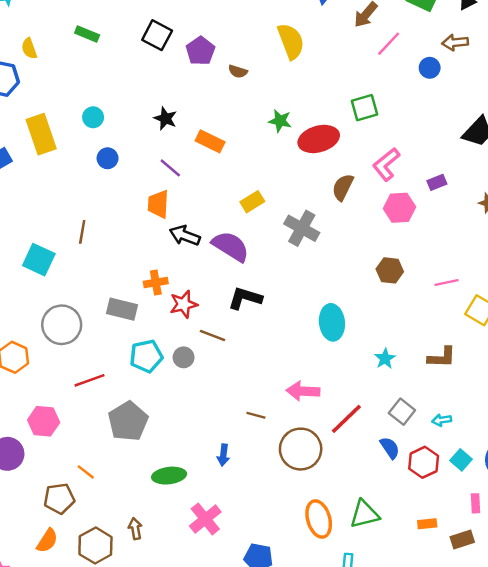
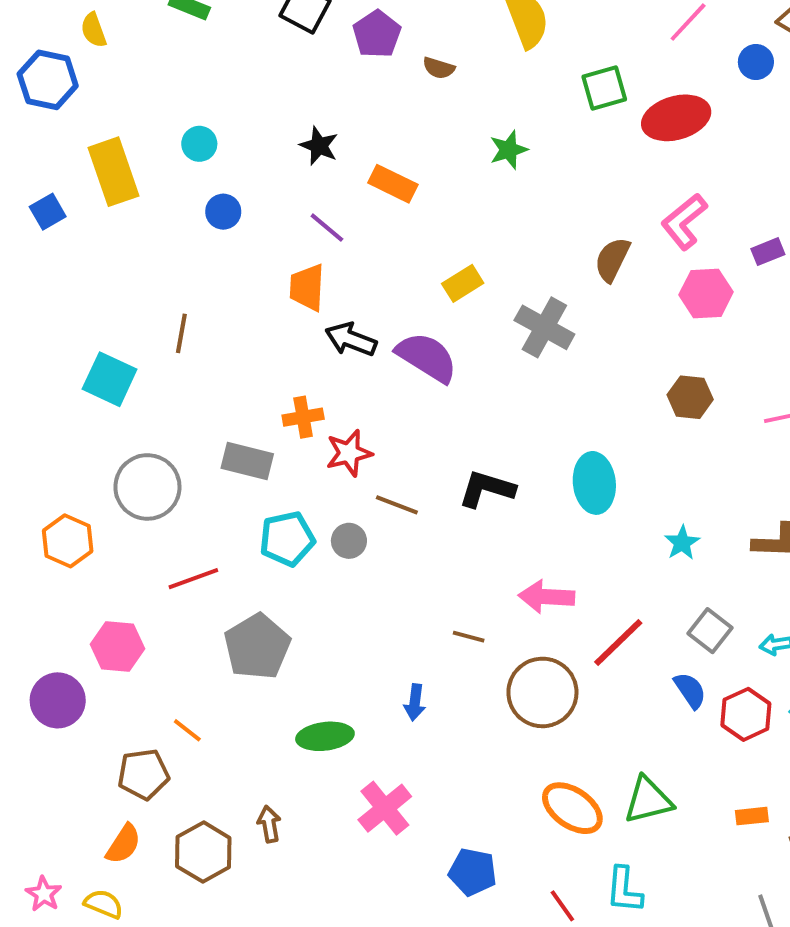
green square: (365, 108) -> (604, 88), moved
green star: (280, 121) -> (509, 150), turned -30
red ellipse: (319, 139) -> (676, 118), moved
black L-shape: (245, 298) -> (487, 489), moved
orange ellipse: (319, 519) -> (572, 808), turned -39

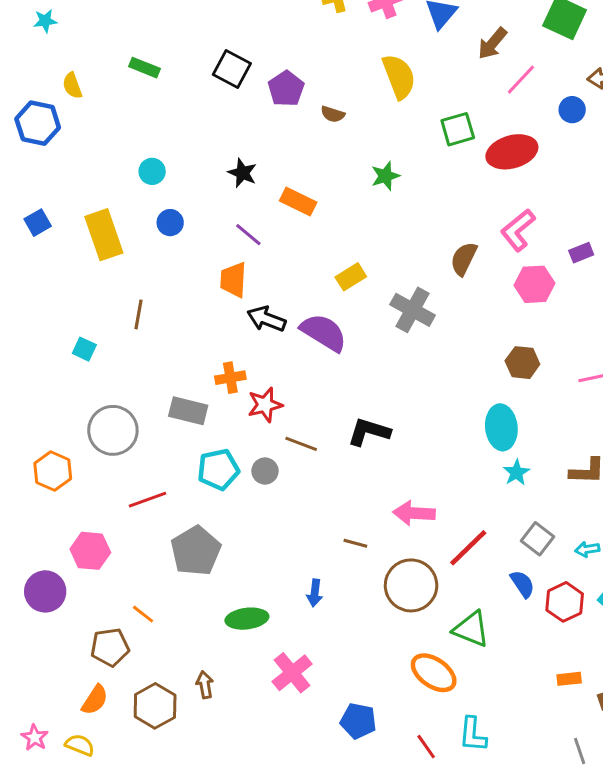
yellow rectangle: (114, 172) -> (104, 235), moved
cyan square: (110, 379) -> (84, 349), size x0.6
cyan ellipse: (594, 483) -> (501, 427), moved
green triangle: (648, 800) -> (471, 629), moved, turned 36

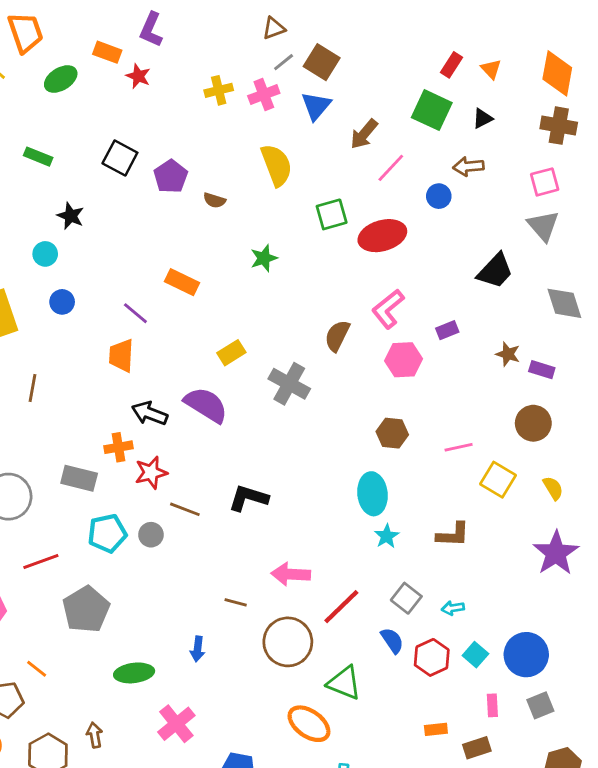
black star: (242, 173) -> (71, 216), moved
black arrow: (266, 319) -> (150, 413), moved

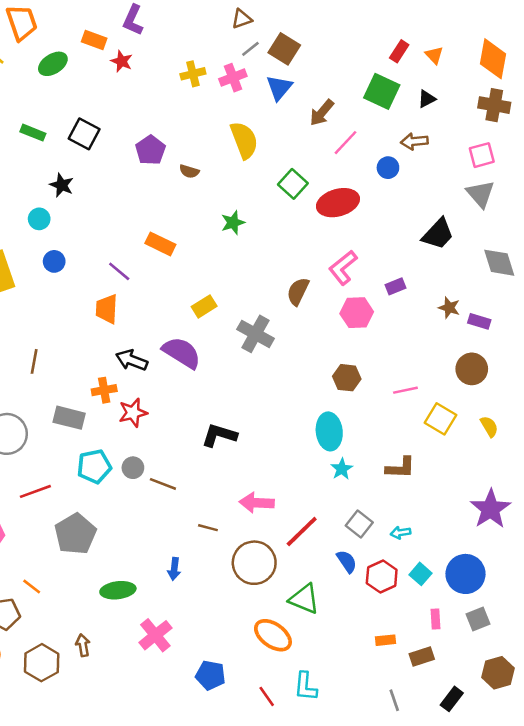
black square: (120, 158) -> (84, 134), moved
green square: (332, 214) -> (293, 184), turned -32
brown line: (32, 388) -> (34, 361), moved
brown line: (185, 509) -> (163, 484), moved
purple star: (556, 553) -> (491, 509), moved

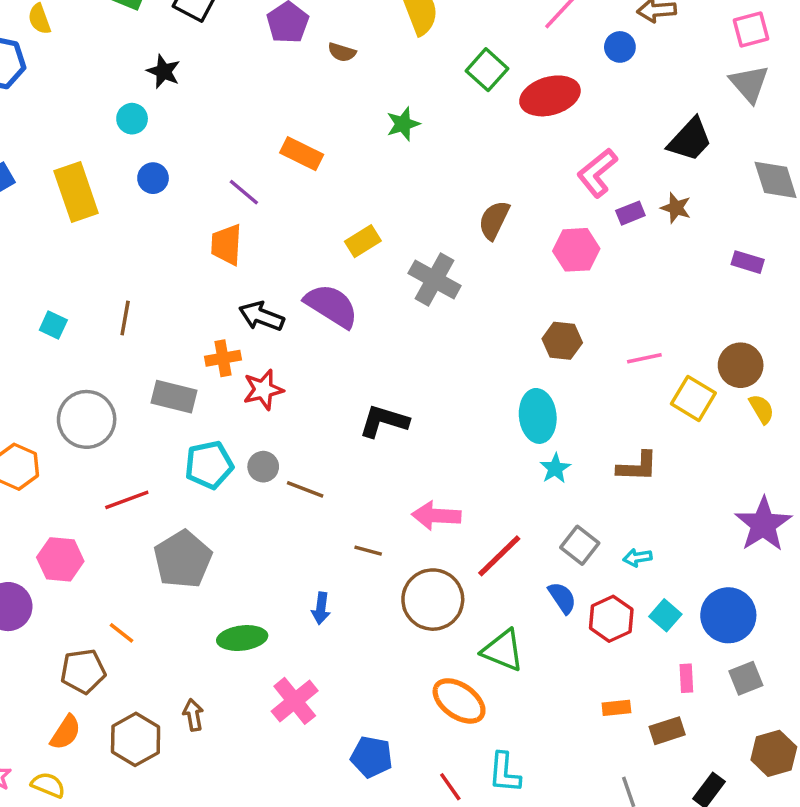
pink L-shape: (343, 268) -> (597, 173), moved
brown star: (449, 308) -> (676, 208), moved
brown circle: (472, 369) -> (741, 365), moved

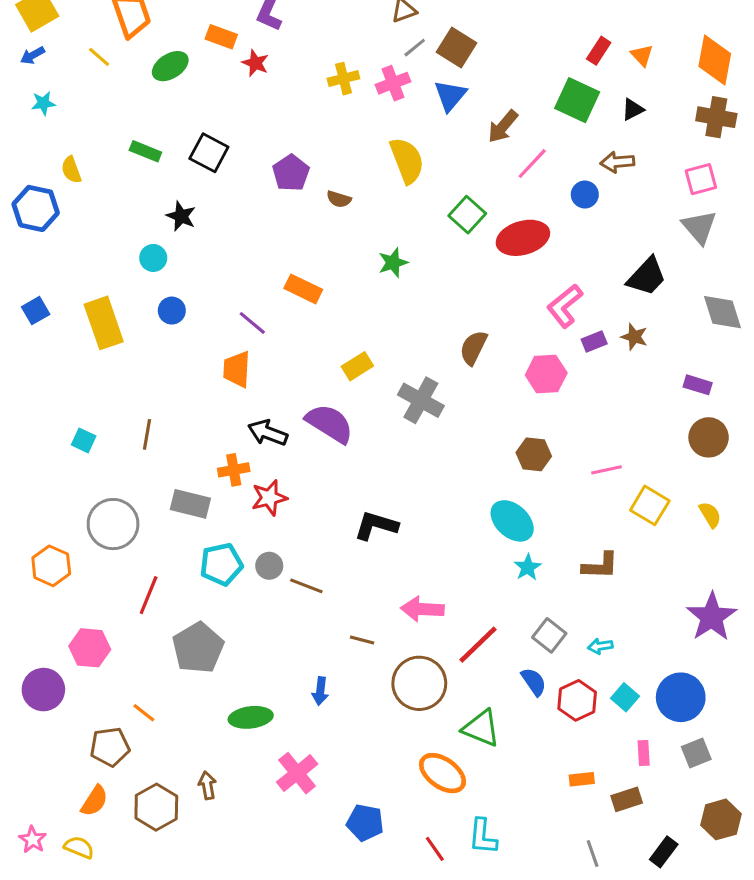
brown circle: (741, 365) -> (709, 437), moved
cyan ellipse: (538, 416) -> (512, 521), turned -42
red line: (127, 500) -> (149, 595), turned -48

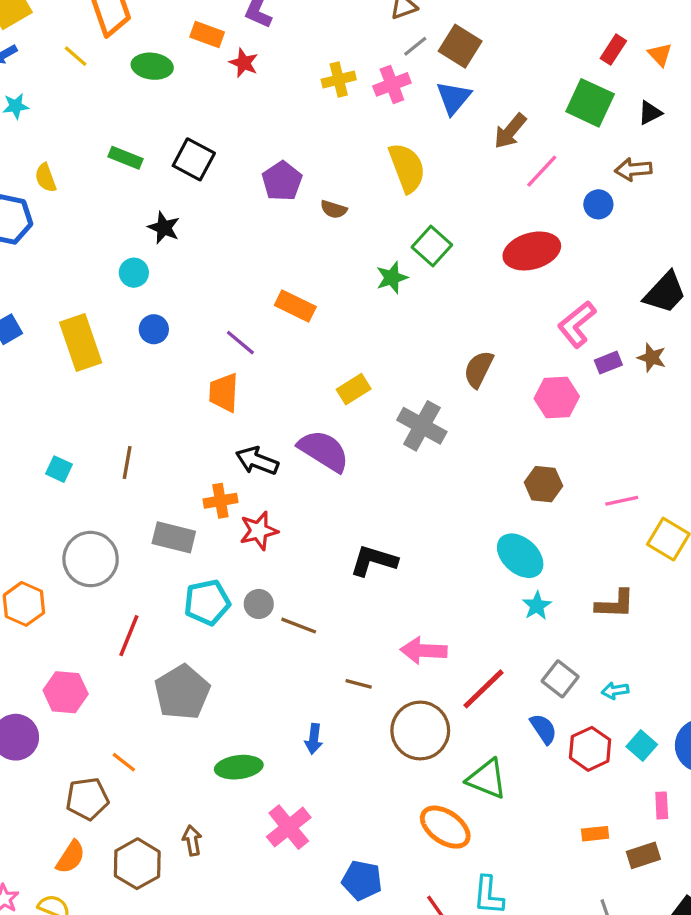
green ellipse: (170, 66) -> (152, 66), turned 39
green square: (467, 215) -> (432, 246), moved

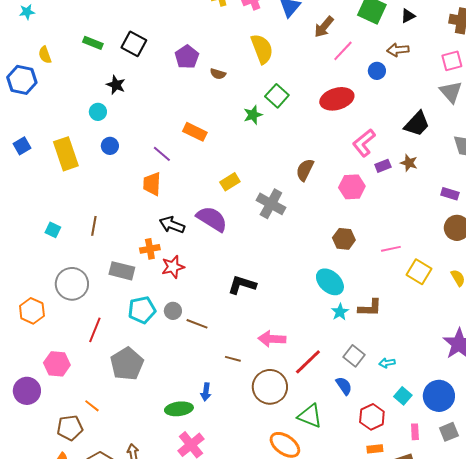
brown L-shape: (615, 604) -> (370, 308), moved
red hexagon: (590, 749) -> (372, 417), moved
green ellipse: (239, 767) -> (179, 409), moved

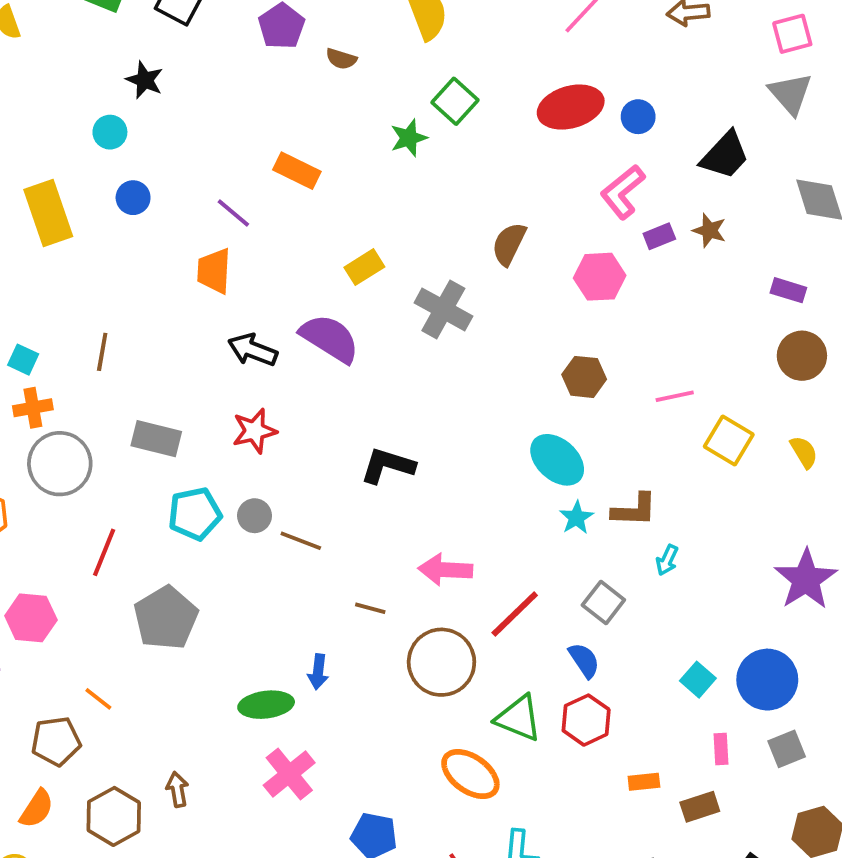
blue circle: (377, 71) -> (638, 117), moved
orange cross: (150, 249) -> (33, 408), moved
cyan arrow: (387, 363) -> (667, 560), moved, turned -56
red hexagon: (372, 417) -> (586, 720), moved

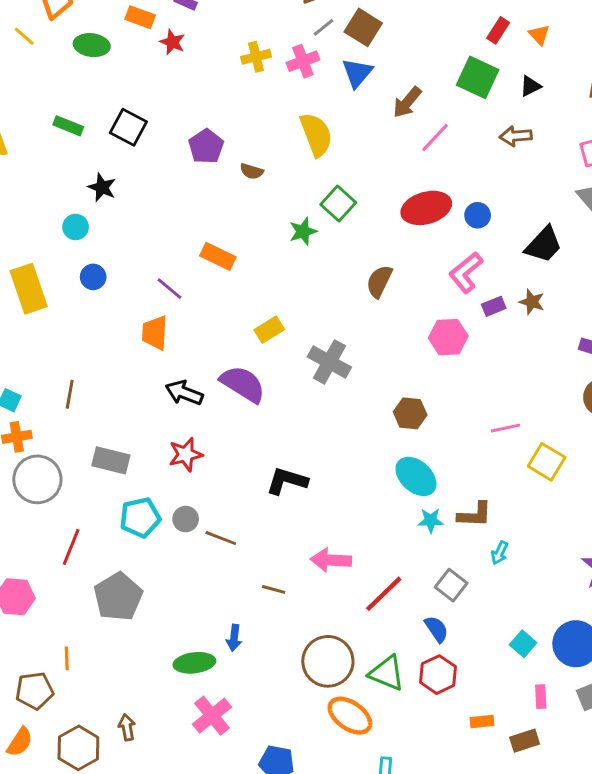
brown semicircle: (509, 244) -> (379, 281), moved
brown hexagon: (584, 377) -> (410, 413), moved
cyan star: (576, 518) -> (431, 520), turned 30
brown circle: (441, 662) -> (328, 661), moved
orange line: (98, 699) -> (67, 658), turned 50

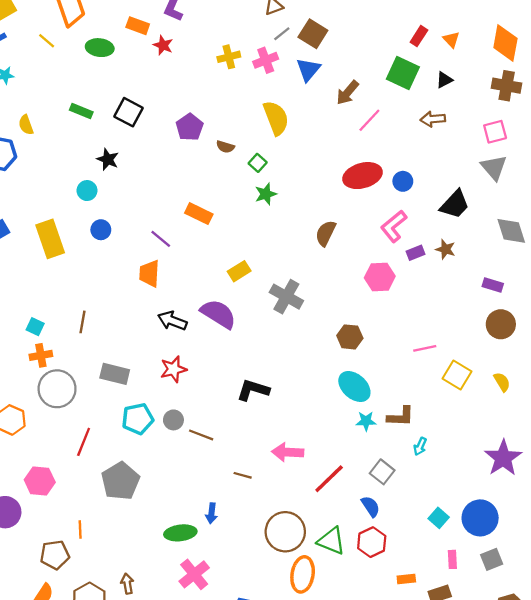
green square: (338, 204) -> (258, 163), moved, size x0.7
orange ellipse: (350, 716) -> (303, 574), turned 64

